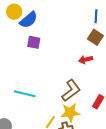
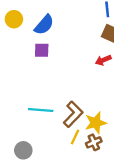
blue semicircle: (29, 20) -> (44, 25), moved
brown L-shape: (71, 90) -> (73, 114), moved

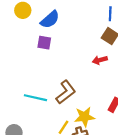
brown L-shape: (73, 114) -> (66, 92), moved

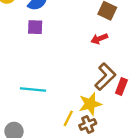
brown L-shape: (66, 92) -> (105, 77), moved

